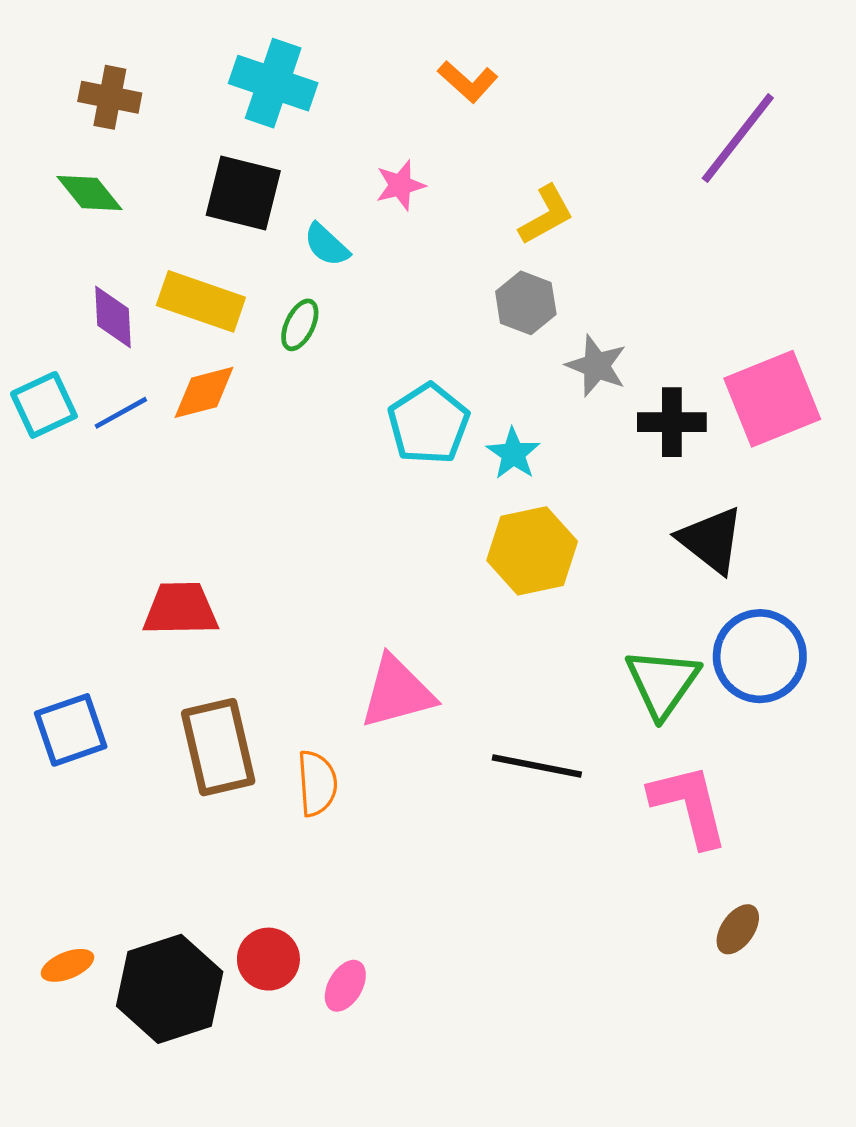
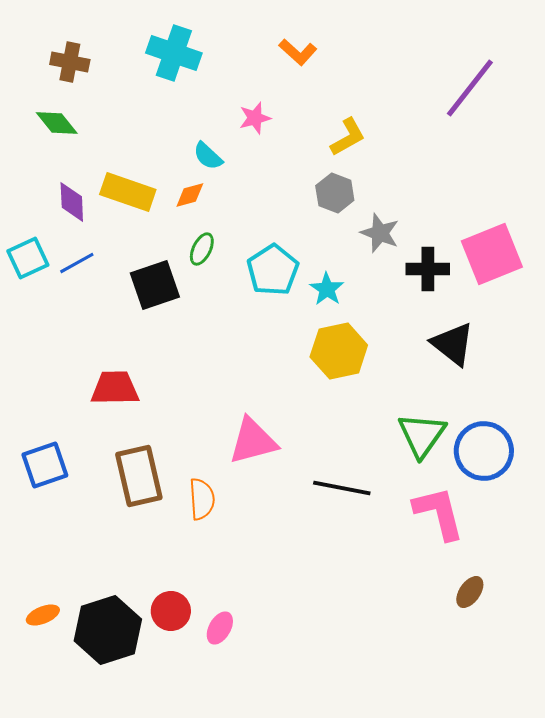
black square: (243, 193) -> (155, 285), moved, turned -33
green ellipse: (300, 325) -> (202, 249), moved
orange diamond: (204, 392) -> (190, 195), moved, size x0.7
blue circle: (760, 656) -> (484, 451), moved

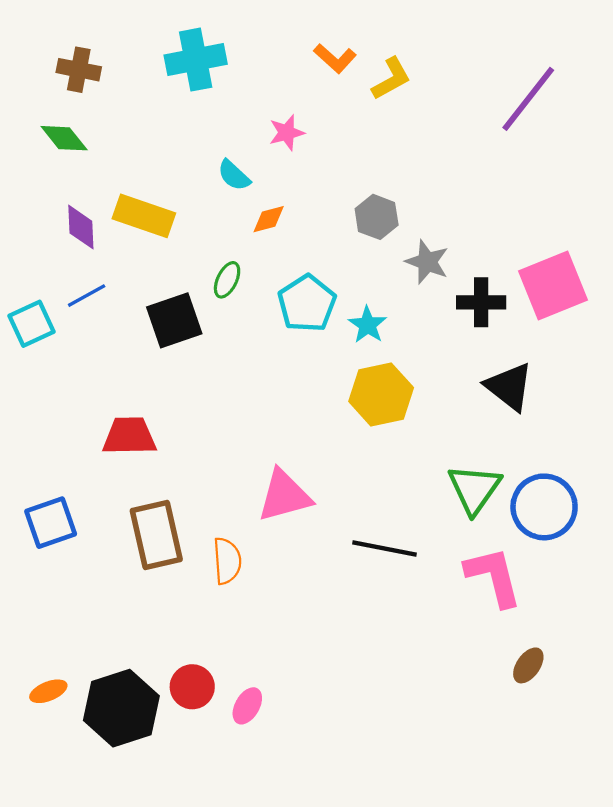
cyan cross: (174, 53) -> (196, 60), turned -30
yellow L-shape: (348, 137) -> (391, 79), moved
orange diamond: (190, 195) -> (269, 219), moved
cyan square: (28, 258) -> (31, 324), moved

